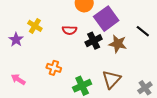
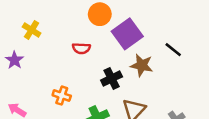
yellow cross: (35, 26) -> (32, 30), moved
black cross: (94, 41) -> (112, 78), moved

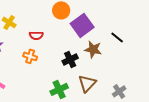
red semicircle: (81, 48) -> (36, 35), moved
orange cross: (62, 96) -> (30, 56), moved

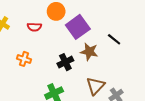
red semicircle: (36, 35) -> (34, 27), moved
brown triangle: (87, 83) -> (95, 86), moved

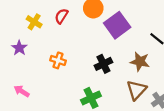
red semicircle: (34, 27) -> (61, 16), moved, turned 120
brown star: (89, 52) -> (140, 62), moved

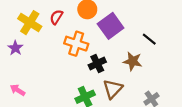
yellow cross: (34, 22) -> (30, 23), size x1.5
orange cross: (58, 60) -> (76, 44), moved, size x1.5
brown triangle: (136, 90) -> (113, 89), moved

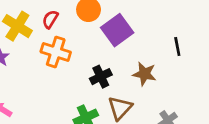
black line: (149, 39) -> (177, 47), moved, turned 40
orange cross: (76, 44) -> (56, 52), moved

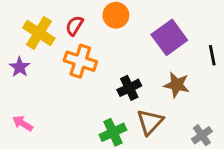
purple square: (117, 30) -> (169, 37), moved

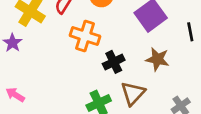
orange cross: (80, 61) -> (85, 36), moved

